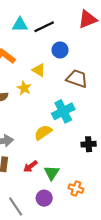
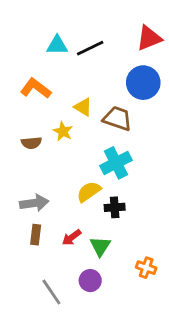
blue circle: (60, 50) -> (143, 83), moved, size x1.5
brown trapezoid: (77, 79) -> (117, 118), moved
black cross: (89, 144) -> (115, 207), moved
orange cross: (76, 189) -> (146, 268), moved

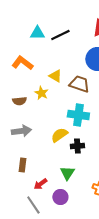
cyan cross: (116, 163) -> (78, 115), turned 35
gray arrow: (34, 203) -> (21, 131), moved
red arrow: (72, 238) -> (40, 184), moved

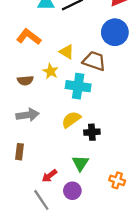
cyan cross: (78, 115) -> (78, 86), moved
brown rectangle: (22, 165) -> (20, 152), moved

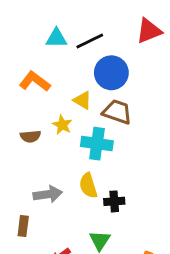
blue circle: (115, 32) -> (111, 73), moved
gray arrow: (28, 115) -> (48, 194), moved
yellow semicircle: (71, 120) -> (88, 186), turned -72

